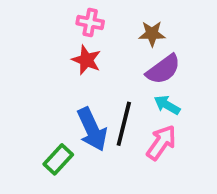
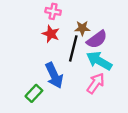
brown star: (152, 34) -> (82, 28), moved
cyan arrow: (167, 105) -> (99, 61), size x1.6
black line: (124, 124) -> (73, 48), moved

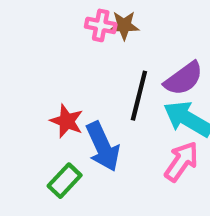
brown star: (82, 28) -> (124, 25), moved
red star: (51, 34) -> (67, 121), moved

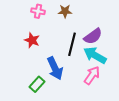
pink cross: (101, 25) -> (38, 11), moved
red star: (67, 121) -> (32, 40), moved

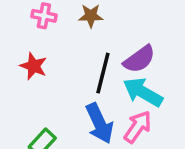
blue arrow: (55, 68) -> (99, 123), moved

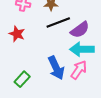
black line: (103, 73) -> (58, 23), moved, turned 55
cyan arrow: (143, 92) -> (82, 49), turned -30

